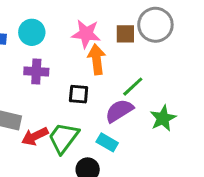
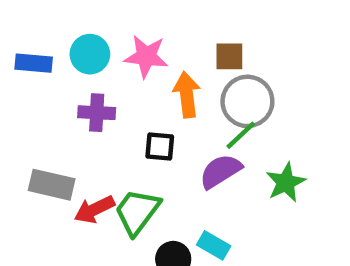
gray circle: (155, 25) -> (247, 101), moved
pink star: (86, 34) -> (146, 56), moved
cyan rectangle: (107, 142) -> (214, 245), moved

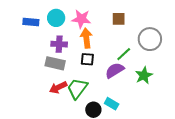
orange arrow: (187, 95) -> (86, 38), moved
gray circle: (247, 101) -> (150, 39), moved
gray rectangle: (52, 185) -> (55, 63), moved

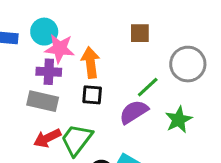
pink star: (81, 19) -> (60, 49), moved

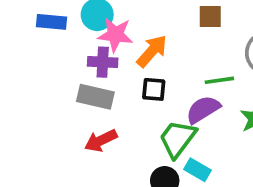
orange arrow: (91, 62) -> (152, 51), turned 48
green line: (148, 87) -> (219, 80), turned 35
green trapezoid: (77, 140) -> (177, 139), moved

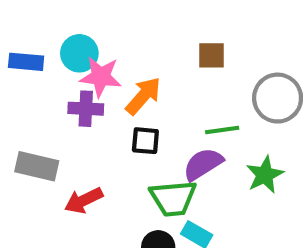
gray rectangle: (95, 97) -> (37, 166), moved
green trapezoid: (177, 139) -> (173, 198), turned -132

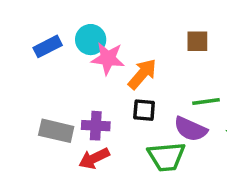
blue rectangle: (26, 62) -> (48, 46), turned -32
purple cross: (86, 109) -> (96, 126), moved
purple semicircle: (203, 164) -> (191, 129), turned -124

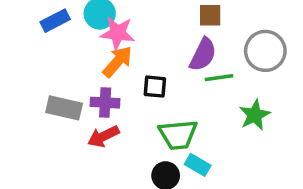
orange arrow: (142, 74) -> (118, 62), moved
purple semicircle: (191, 129) -> (203, 54), moved, turned -88

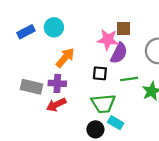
pink star: (118, 33) -> (108, 40), moved
green line: (219, 78) -> (129, 79), moved
black square: (155, 87) -> (100, 73), moved

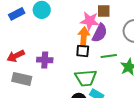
orange arrow: (65, 58) -> (84, 37), moved, turned -36
gray rectangle: (32, 87) -> (22, 79), moved
red arrow: (56, 105) -> (16, 56), moved

